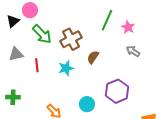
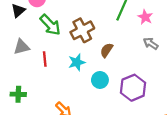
cyan circle: (87, 104) -> (100, 80), moved

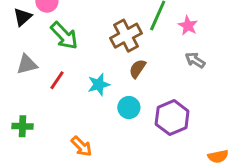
brown cross: (82, 30) -> (126, 36), moved
red line: (45, 59) -> (57, 80), turned 40

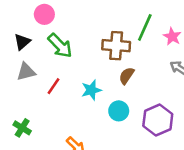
black triangle: (23, 17) -> (22, 42), moved
brown cross: (126, 36) -> (116, 46), turned 32
green cross: (23, 126) -> (22, 128), turned 30

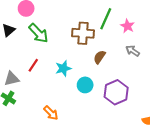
gray triangle: (26, 72) -> (12, 79), moved
brown semicircle: (127, 76) -> (100, 57), moved

